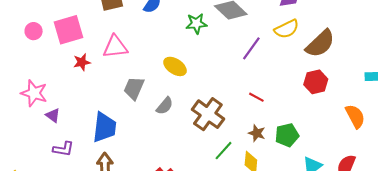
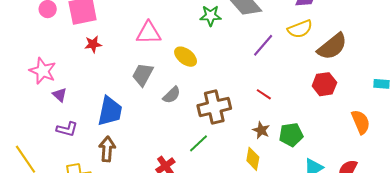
pink triangle: (115, 47) -> (149, 33), moved
brown cross: (208, 114) -> (214, 107), turned 36
green line: (223, 151) -> (198, 143), moved

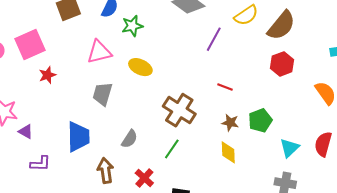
green star: (210, 16) -> (132, 26), moved
gray semicircle: (172, 95) -> (130, 139), moved
brown cross: (214, 107) -> (179, 110), turned -32
brown arrow: (107, 149) -> (106, 171), moved

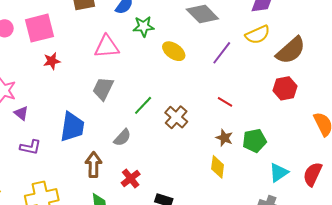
yellow ellipse: (140, 67) -> (174, 51), moved
brown cross: (179, 110) -> (176, 117), size x0.7
green line: (172, 149) -> (143, 105), moved

